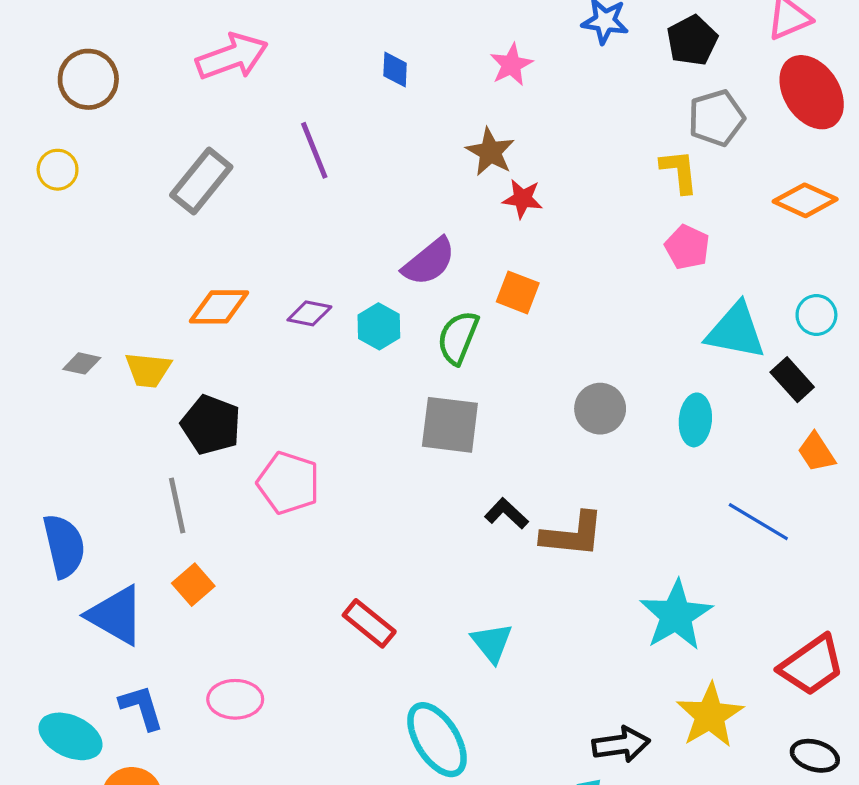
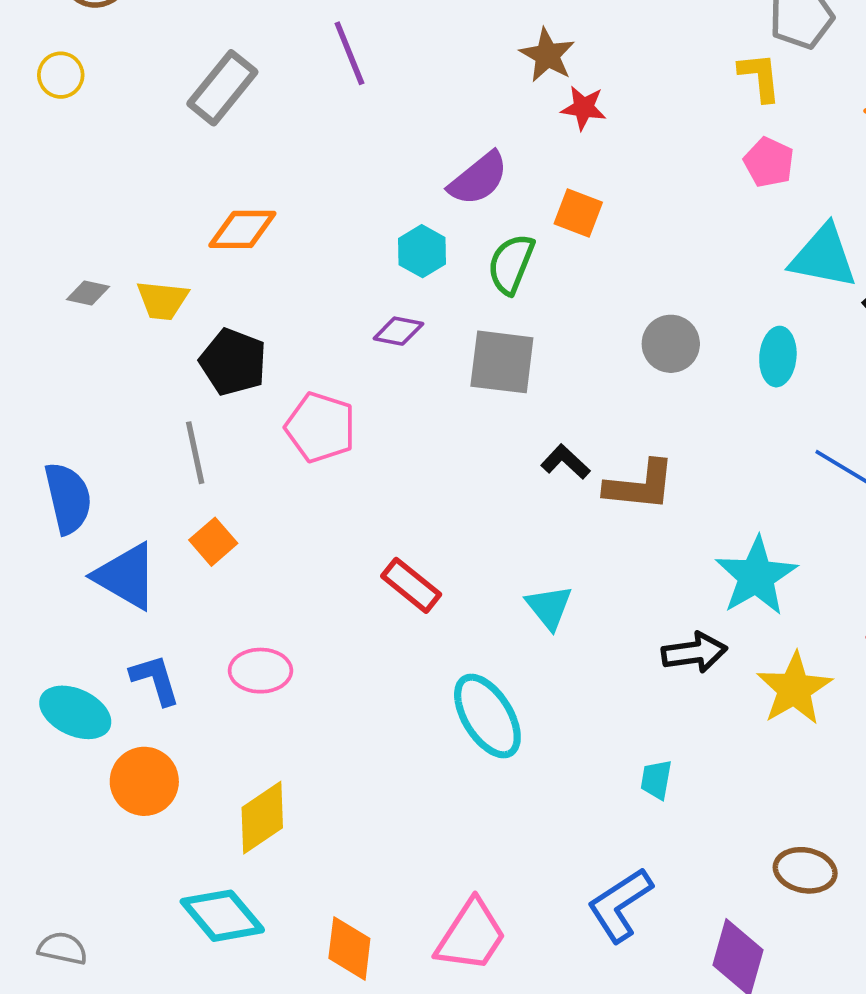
purple diamond: (309, 313) -> (398, 331), moved
black arrow: (621, 744) -> (694, 652), moved

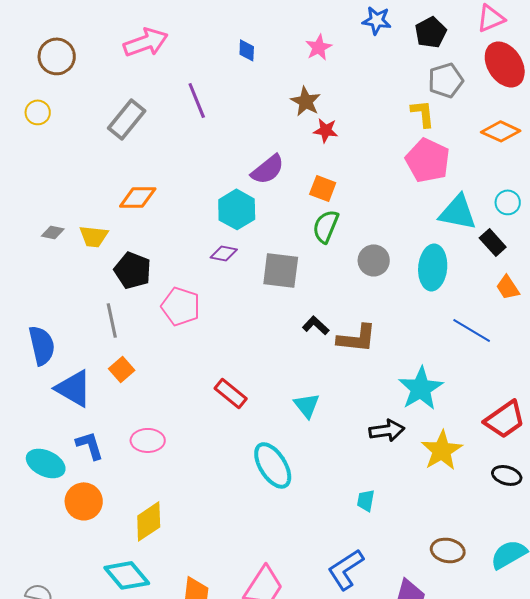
pink pentagon: (769, 162) -> (428, 160), size x1.6
cyan hexagon: (422, 251) -> (237, 209), size x1.4
green semicircle: (511, 264) -> (326, 226), moved
cyan ellipse: (778, 357) -> (433, 267), size x1.4

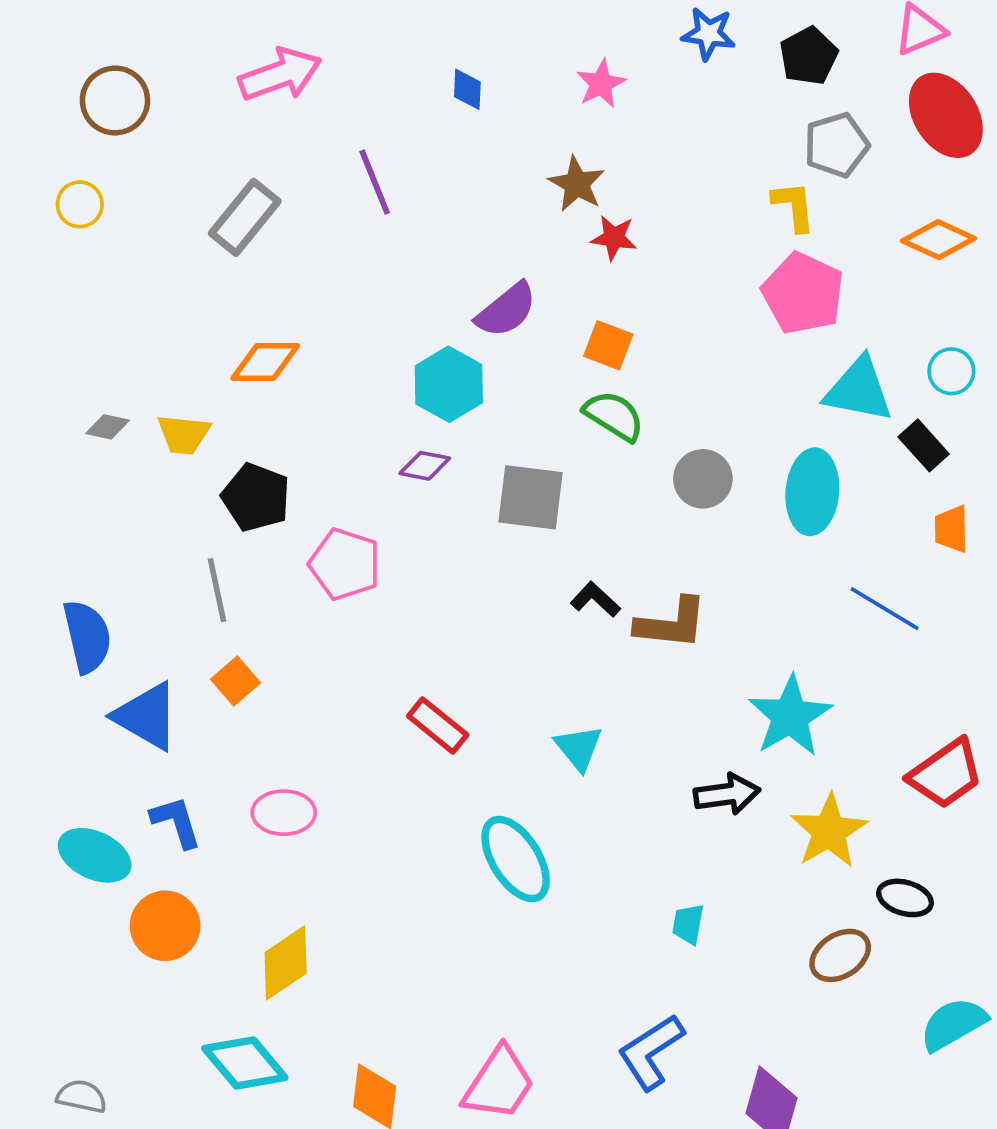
green semicircle: (326, 226) -> (614, 416), turned 100
orange trapezoid: (508, 287) -> (951, 529), turned 32
black ellipse: (507, 475) -> (905, 898), moved
brown ellipse: (448, 550) -> (840, 955), moved, turned -44

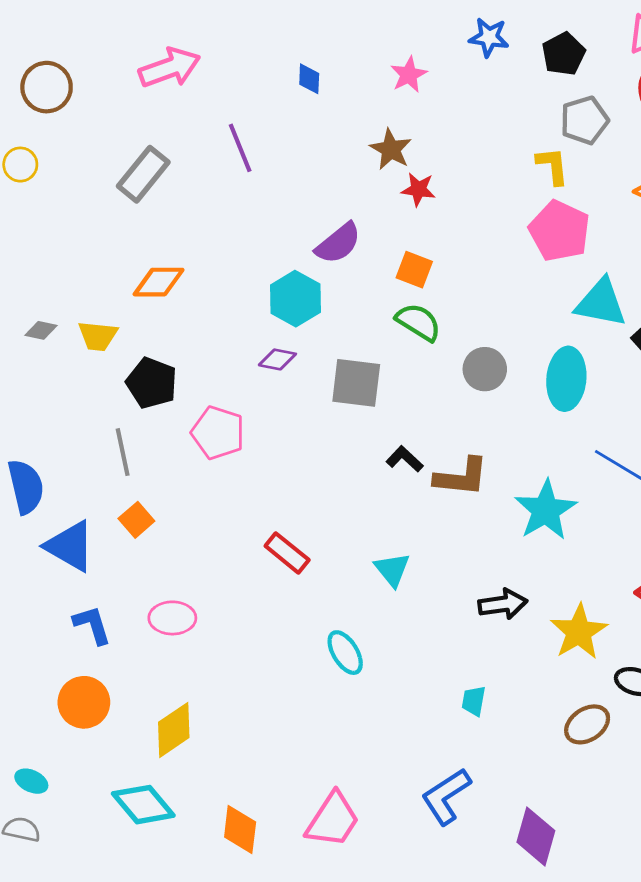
cyan star: (790, 716) -> (546, 510), moved
cyan ellipse: (95, 855) -> (31, 781), moved, size x0.6
cyan ellipse: (516, 859) -> (345, 653), size x0.7

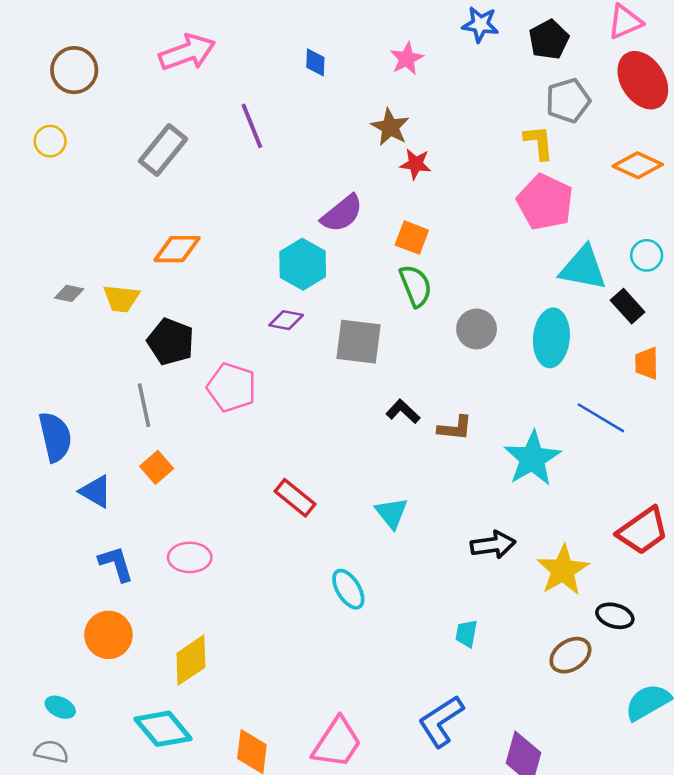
green semicircle: (418, 322) -> (416, 286), turned 36
brown L-shape: (461, 477) -> (455, 428), size x0.7
blue triangle: (70, 546) -> (96, 491), size x0.7

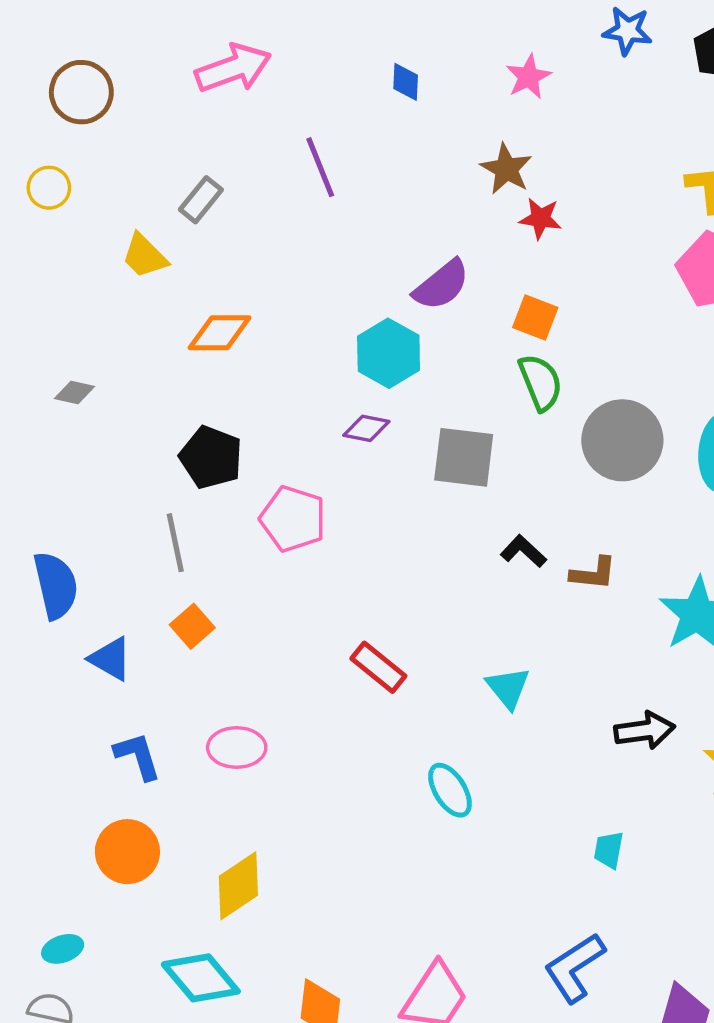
gray rectangle: (163, 150) -> (201, 200), size x0.7
yellow trapezoid: (121, 299) -> (144, 256), moved, turned 39
gray circle: (477, 329) -> (622, 440), size x1.5
cyan ellipse: (60, 707) -> (63, 949), turned -44

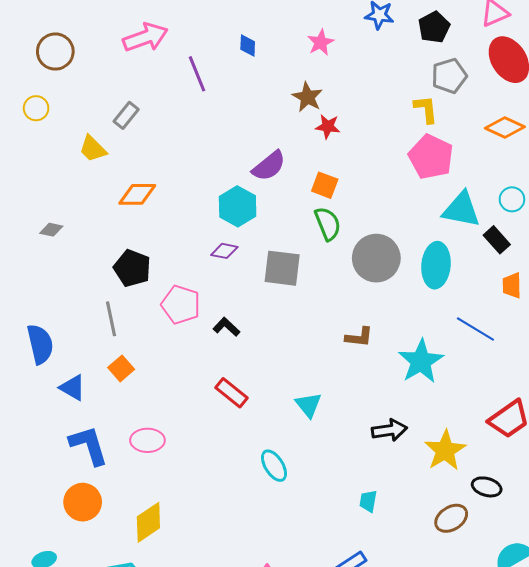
purple line: (320, 167) -> (197, 74), moved
black L-shape: (523, 551) -> (226, 327), moved
blue L-shape: (138, 756) -> (89, 445), size x1.4

